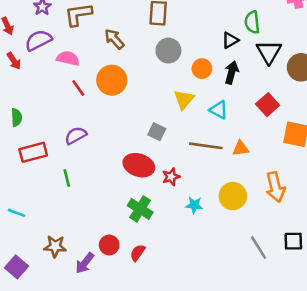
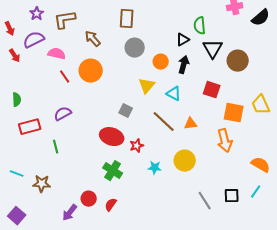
red square: (268, 105) -> (212, 90), turned -30
brown line: (206, 146) -> (164, 122), turned 35
orange arrow: (275, 187) -> (225, 141), moved
brown star: (55, 246) -> (42, 184), moved

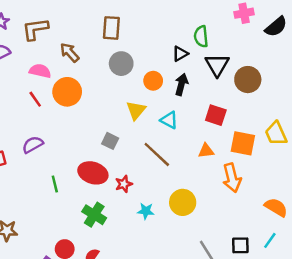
pink semicircle: (57, 54) -> (40, 71), moved
orange triangle: (191, 124) -> (206, 151), moved
green line: (56, 147) -> (55, 184), moved

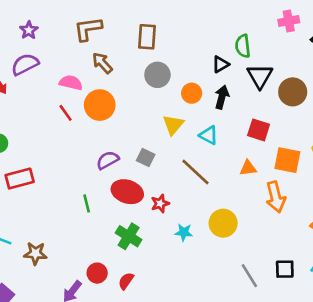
brown L-shape: (35, 29) -> (88, 29), moved
purple semicircle: (33, 145) -> (108, 160), moved

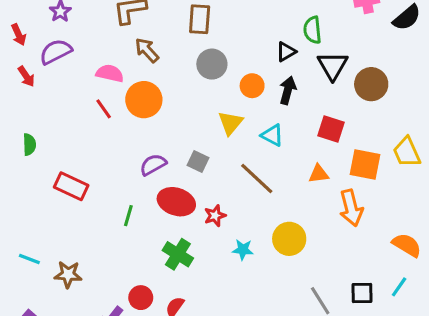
red rectangle: (20, 179) -> (71, 186), moved, turned 40
green line: (87, 203) -> (128, 216), turned 30

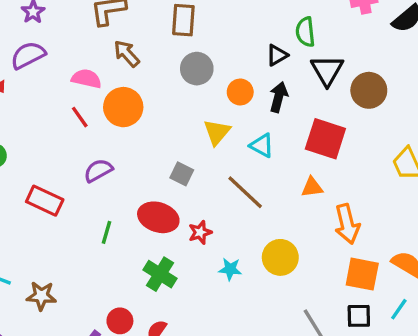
red square: (331, 129) -> (325, 139), size x1.4
purple semicircle: (153, 165) -> (98, 171), moved
orange square: (365, 165) -> (362, 274), moved

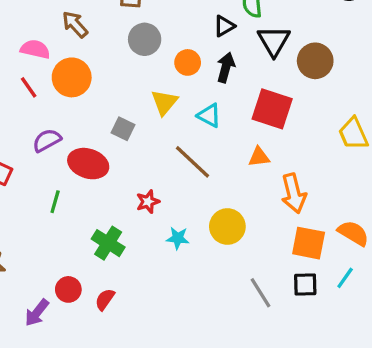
gray square: (182, 174) -> (123, 129), moved
red ellipse: (158, 217) -> (88, 164), moved

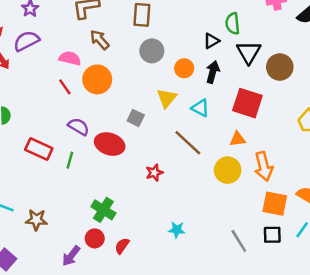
purple semicircle: (47, 140) -> (79, 127), turned 60
green line: (55, 202) -> (70, 160), moved
yellow circle: (227, 227) -> (228, 170), moved
cyan star: (178, 238) -> (177, 230), moved
green cross: (108, 243) -> (103, 210), moved

